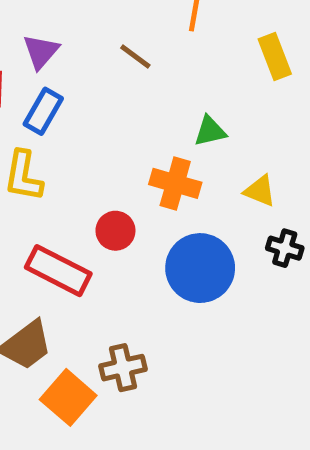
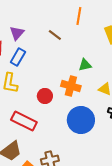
red circle: (115, 231) -> (45, 96), moved

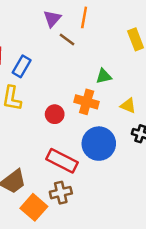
orange line: (79, 16) -> (84, 17), moved
purple triangle: (17, 33) -> (52, 19), moved
red rectangle: (24, 121) -> (62, 161), moved

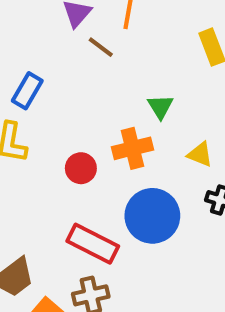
green triangle: (104, 76) -> (160, 107), turned -49
orange cross: (87, 102) -> (132, 148), turned -30

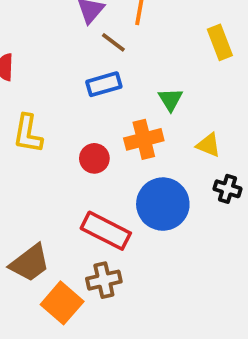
blue rectangle: (27, 91) -> (104, 84), moved, turned 44

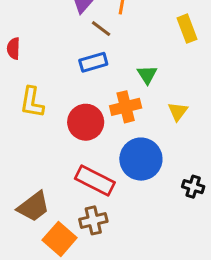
yellow triangle: (208, 145) -> (178, 111), turned 45
red circle: (94, 158) -> (86, 122), size x1.5
black cross: (228, 189) -> (193, 187), moved

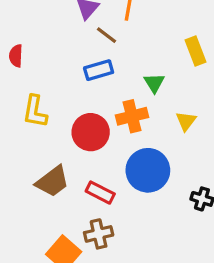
yellow rectangle: (187, 29) -> (196, 51), moved
red rectangle: (95, 181) -> (100, 193), size x0.7
brown trapezoid: (33, 207) -> (52, 181), moved

